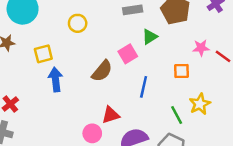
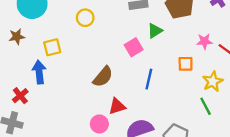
brown semicircle: (102, 71) -> (103, 77), moved
blue arrow: (56, 80) -> (39, 72), moved
yellow star: (200, 104) -> (213, 81), moved
green line: (177, 115) -> (206, 106), moved

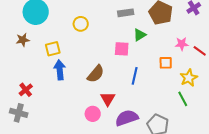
pink square: (134, 47) -> (122, 49), turned 35
blue arrow: (39, 72) -> (60, 70), moved
red triangle: (117, 106) -> (108, 99), turned -42

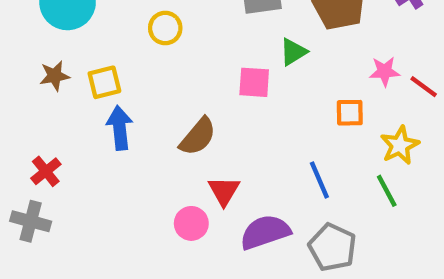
brown star: (23, 40) -> (54, 76), moved
blue line: (135, 76) -> (319, 180), moved, turned -36

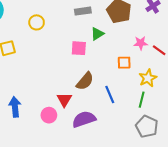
blue arrow: (120, 128) -> (15, 107), moved
brown semicircle: (198, 137) -> (85, 81), moved
green line: (387, 191) -> (142, 100), turned 42
gray pentagon: (332, 247) -> (147, 126), moved

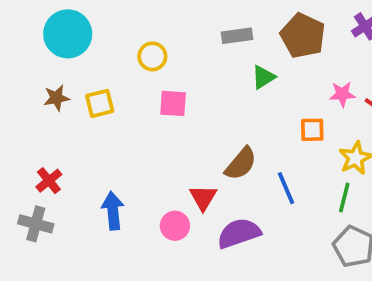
pink square: (79, 48) -> (173, 103), moved

